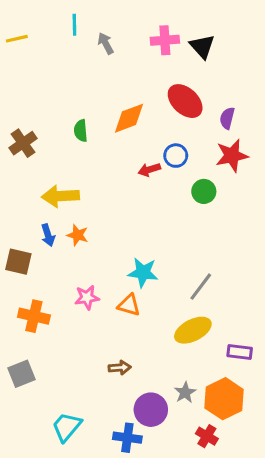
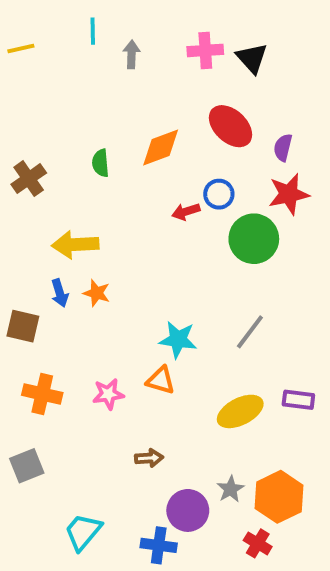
gray arrow: (106, 43) -> (132, 54), turned 30
green circle: (204, 191) -> (254, 239), size x1.6
gray line: (201, 287) -> (250, 332), moved
pink star: (87, 297) -> (108, 394), moved
purple rectangle: (240, 352) -> (298, 400), moved

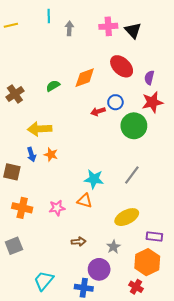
green semicircle: (100, 163) -> (53, 86), turned 64
purple rectangle: (298, 400) -> (154, 237), moved
gray star: (231, 489) -> (113, 247), moved

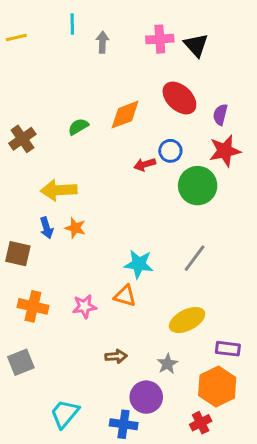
red cross: (136, 287) -> (201, 423), turned 32

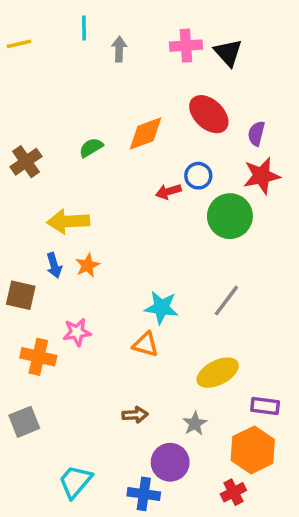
orange star: (75, 228) -> (88, 265), turned 30
pink star: (84, 306) -> (77, 332), moved

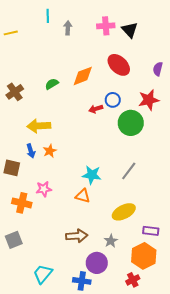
yellow line: (19, 44) -> (11, 33), moved
purple semicircle: (256, 133) -> (158, 69), moved
brown arrow: (135, 415) -> (77, 236), size x1.5

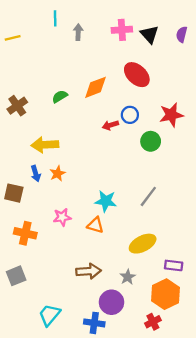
purple semicircle: (158, 69) -> (182, 34), moved
green circle: (131, 123) -> (151, 141), size x0.7
pink star: (44, 189) -> (62, 217), moved

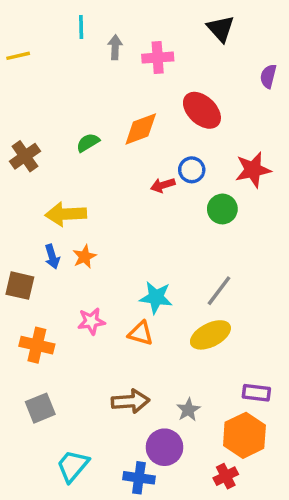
pink cross: (122, 30) -> (158, 58), moved
black triangle: (149, 34) -> (221, 29), moved
purple semicircle: (182, 34) -> (268, 76), moved
yellow ellipse: (143, 244) -> (210, 335), moved
gray square: (16, 276) -> (40, 408), moved

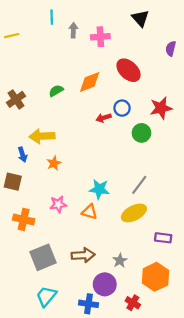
blue arrow: (52, 257) -> (23, 155), moved
purple rectangle: (256, 393) -> (163, 238), moved
gray square: (40, 408) -> (43, 257), moved, size x1.4
red cross: (226, 476) -> (133, 303), moved, turned -32

